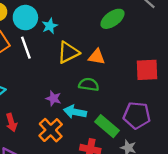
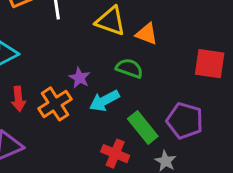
yellow triangle: (68, 52) -> (111, 21), turned 35
cyan arrow: (75, 112) -> (104, 101), turned -50
orange cross: (51, 130) -> (55, 104), moved

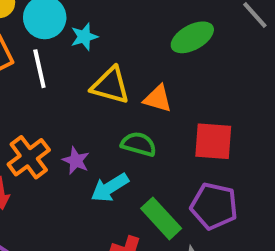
red square: (210, 64) -> (213, 141), moved
orange cross: (55, 104) -> (29, 157), moved

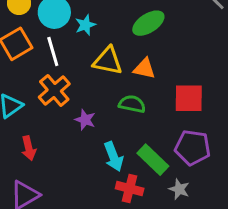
green ellipse: (192, 37) -> (148, 23), moved
orange cross: (29, 157) -> (54, 91), moved
cyan arrow: (110, 188) -> (114, 157), moved, turned -76

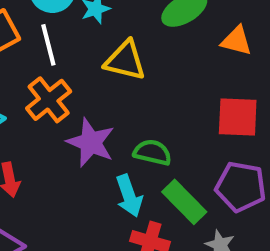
orange triangle: (144, 69) -> (236, 41), moved
green semicircle: (132, 104) -> (152, 152), moved
purple star: (85, 120) -> (91, 142), size x1.6

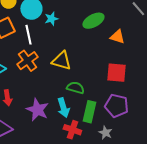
yellow triangle: (125, 61) -> (61, 61), moved
purple star: (91, 142) -> (37, 110), moved
green rectangle: (184, 202) -> (89, 112), turned 55

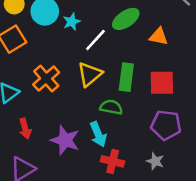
white line: (28, 35) -> (95, 40), moved, turned 60
yellow triangle: (61, 61) -> (90, 74), turned -50
green rectangle: (89, 112) -> (126, 77), moved

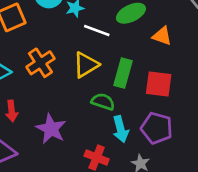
white line: (95, 40) -> (97, 30), turned 60
cyan arrow: (98, 134) -> (121, 129), moved

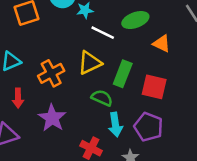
orange cross: (40, 63) -> (51, 73), moved

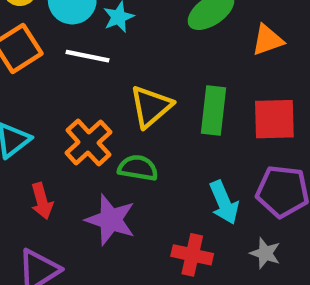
white line: (103, 33) -> (87, 56), moved
orange triangle: (162, 44) -> (268, 40), turned -30
green semicircle: (102, 98) -> (138, 168), moved

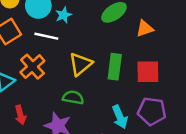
orange cross: (88, 142) -> (32, 67), moved

